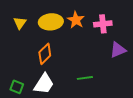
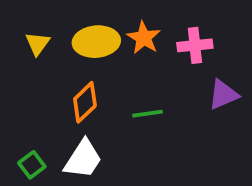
green line: (85, 78) -> (147, 114), moved
green square: (17, 87) -> (32, 165), turned 32

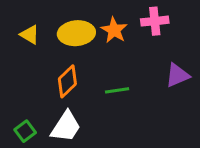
yellow triangle: (38, 43) -> (30, 35), turned -35
pink cross: (195, 45) -> (155, 21), moved

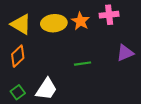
yellow triangle: (30, 35) -> (21, 24), size x1.5
orange diamond: (67, 81) -> (18, 56), moved

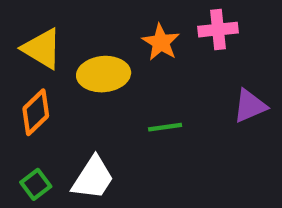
yellow ellipse: (54, 23) -> (104, 74), moved

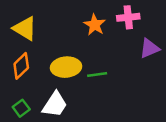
yellow ellipse: (104, 74) -> (66, 67), moved
purple triangle: (250, 106) -> (149, 48), moved

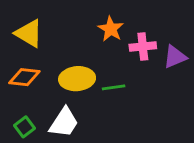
pink cross: (128, 17) -> (143, 46), moved
orange diamond: (21, 66) -> (24, 77), turned 50

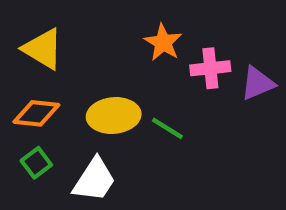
green line: (114, 87) -> (167, 128), turned 40
green square: (24, 127) -> (36, 163), moved

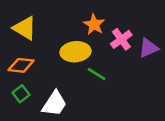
pink cross: (210, 68) -> (121, 39), turned -30
yellow ellipse: (114, 116) -> (75, 52), moved

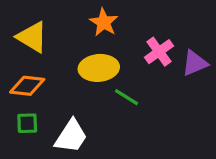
orange star: (94, 24) -> (104, 22), moved
green square: (21, 94) -> (27, 123), turned 35

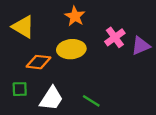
orange diamond: (27, 86) -> (38, 62), moved
green line: (126, 97) -> (91, 101), moved

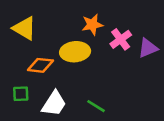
orange star: (75, 16) -> (92, 25), moved, turned 30

